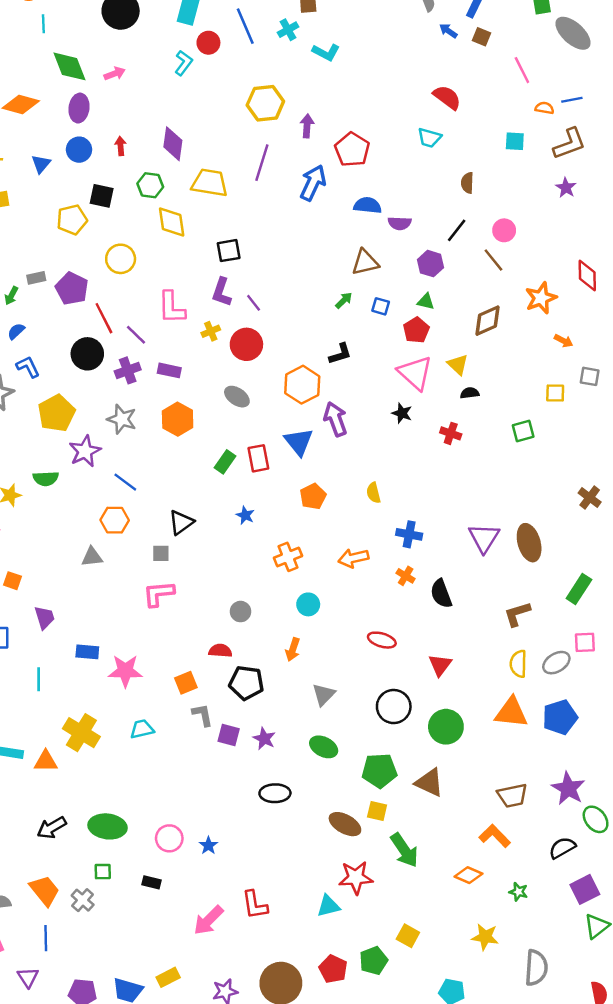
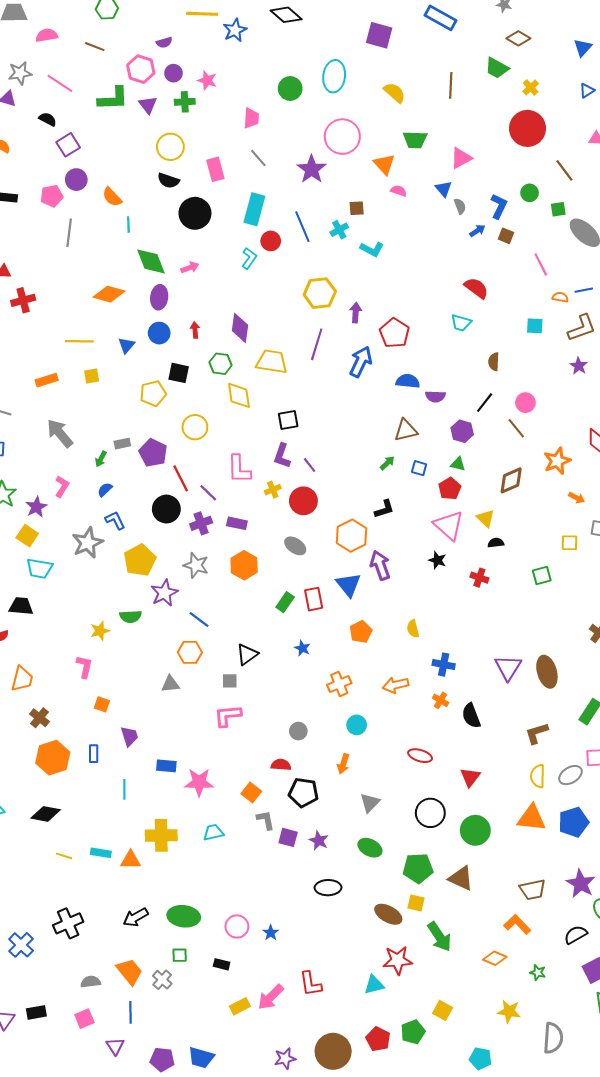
blue arrow: (448, 31) -> (477, 231), turned 112
orange square: (186, 683) -> (251, 792), turned -30
yellow cross: (81, 733) -> (161, 835), turned -32
yellow rectangle: (168, 977) -> (240, 1006), moved

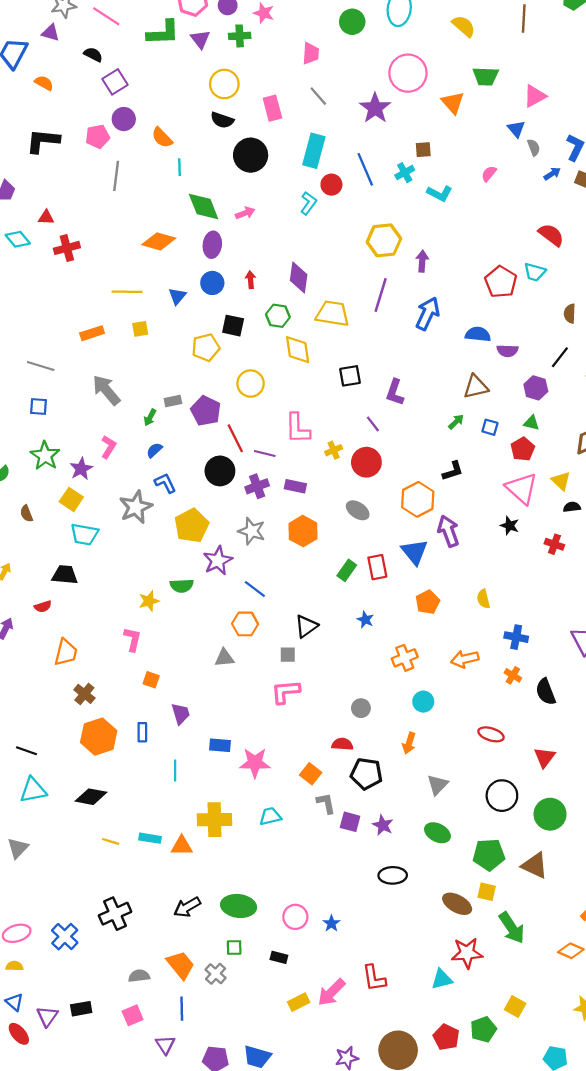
pink semicircle: (399, 191) -> (489, 174), moved, turned -70
red pentagon: (394, 333) -> (501, 282), moved
purple L-shape: (282, 456) -> (395, 392), moved
purple line: (208, 493) -> (265, 453), turned -30

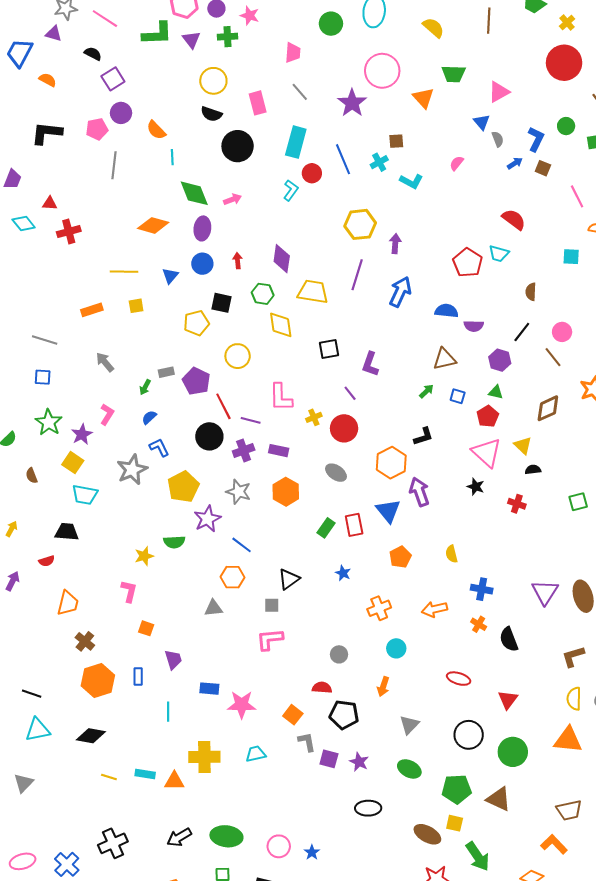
gray arrow: (106, 390) -> (105, 362), size x0.7

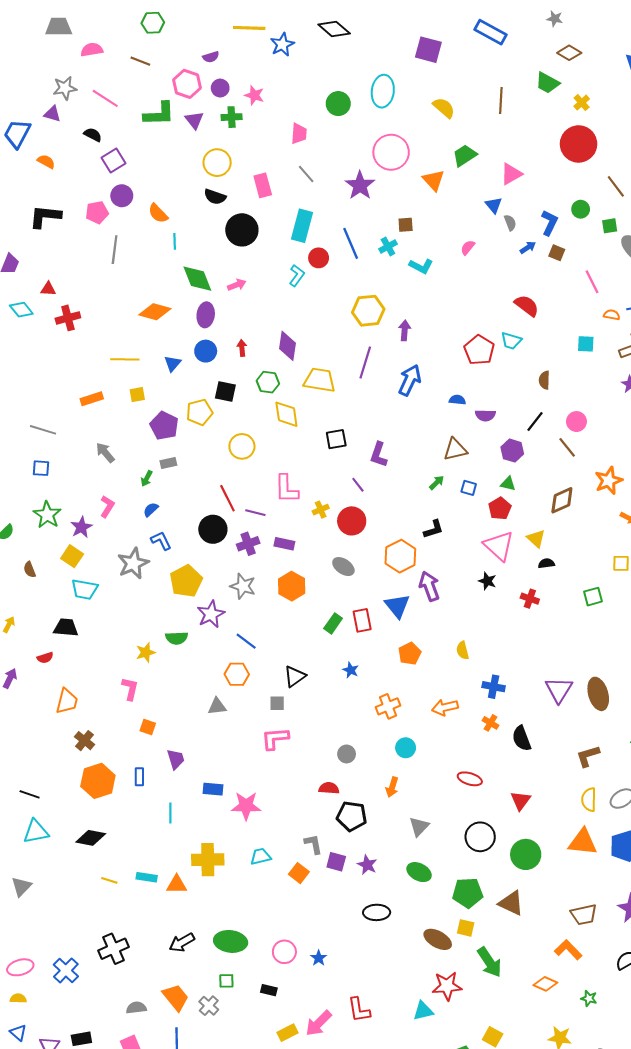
green trapezoid: (454, 74) -> (465, 155), turned 145
blue semicircle: (446, 311) -> (457, 400), size x0.7
purple pentagon: (196, 381) -> (164, 426), moved
orange square: (293, 715) -> (299, 873), moved

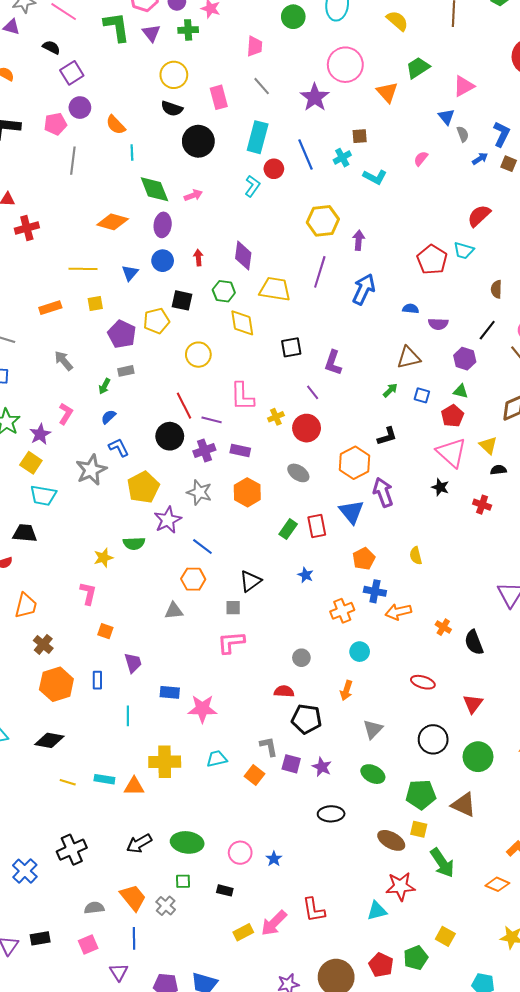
green L-shape: (159, 114) -> (117, 27), turned -96
red semicircle: (527, 306) -> (479, 216), turned -80
blue cross: (494, 687) -> (375, 591), moved

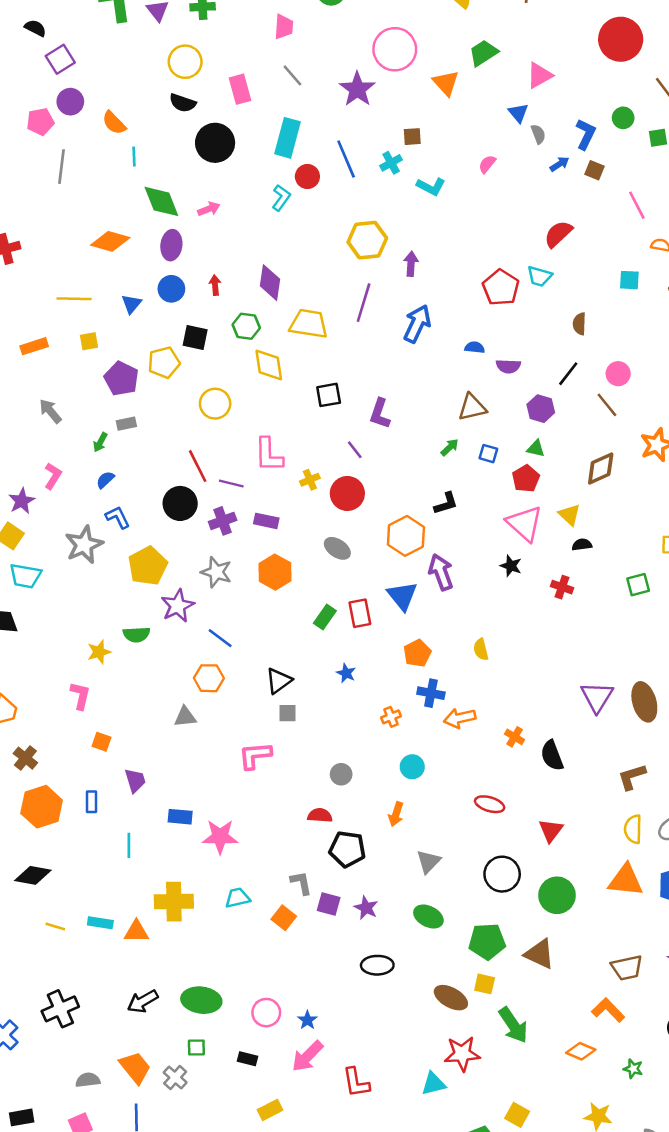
gray square: (233, 608) -> (287, 713), moved
orange cross: (342, 611) -> (391, 717), size x0.7
pink arrow: (274, 923) -> (307, 1056), moved

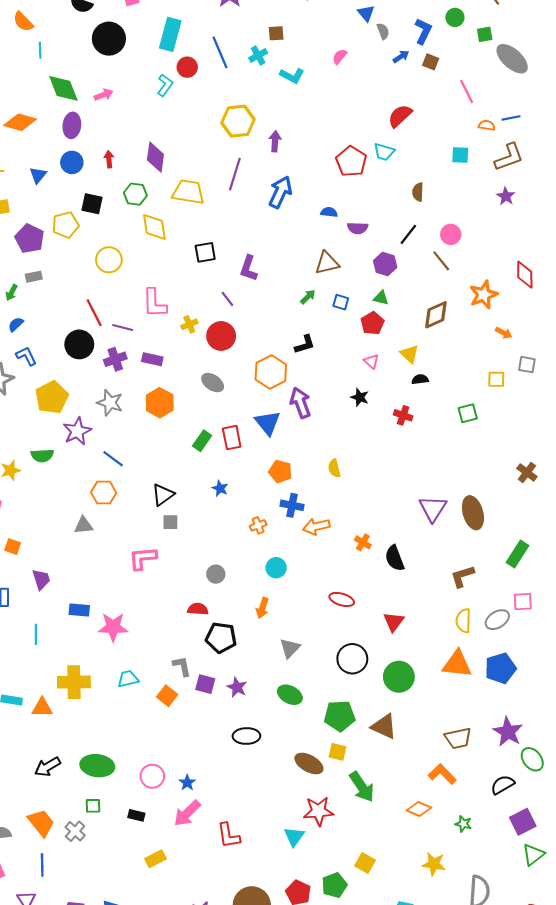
pink triangle: (525, 523) -> (371, 361), size x0.5
orange pentagon: (417, 653) -> (280, 471), turned -30
cyan triangle: (433, 1084) -> (294, 837), turned -40

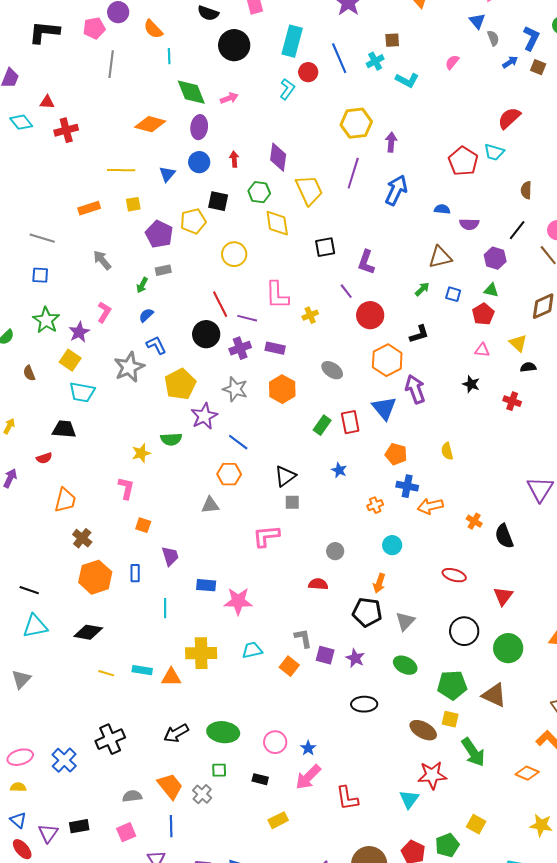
yellow trapezoid: (188, 192) -> (309, 190), turned 56
red circle: (221, 336) -> (370, 315), moved
pink triangle: (371, 361) -> (482, 350), turned -35
black pentagon: (221, 638) -> (367, 612), moved

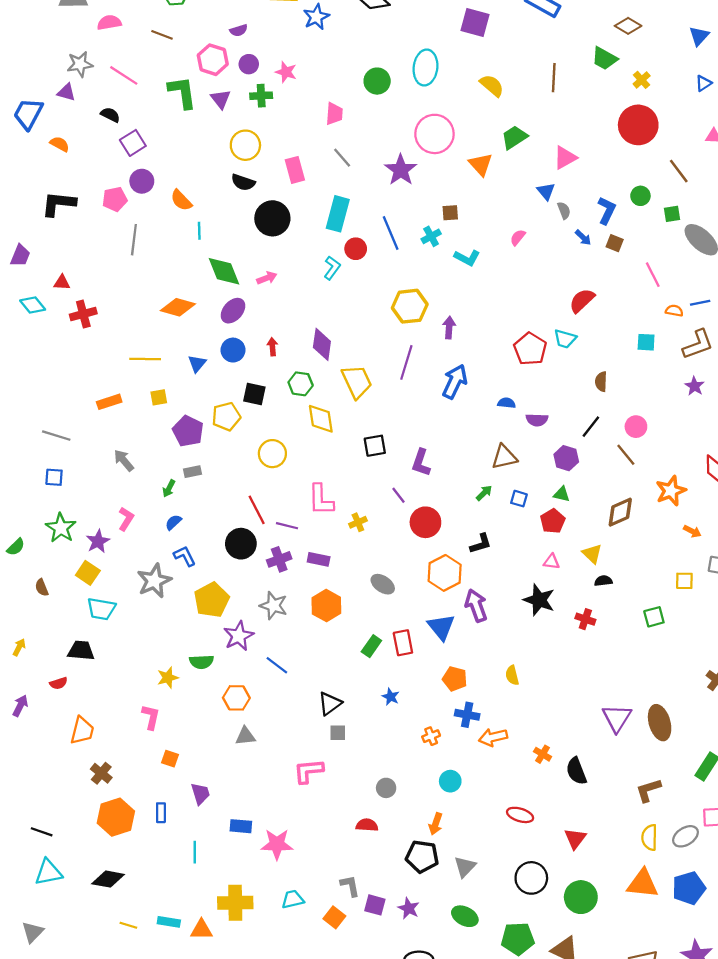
blue arrow: (510, 62) -> (583, 237), turned 77
purple ellipse: (199, 127) -> (233, 311), turned 35
black star: (471, 384) -> (539, 600), size x1.6
orange hexagon: (229, 474) -> (236, 698), moved

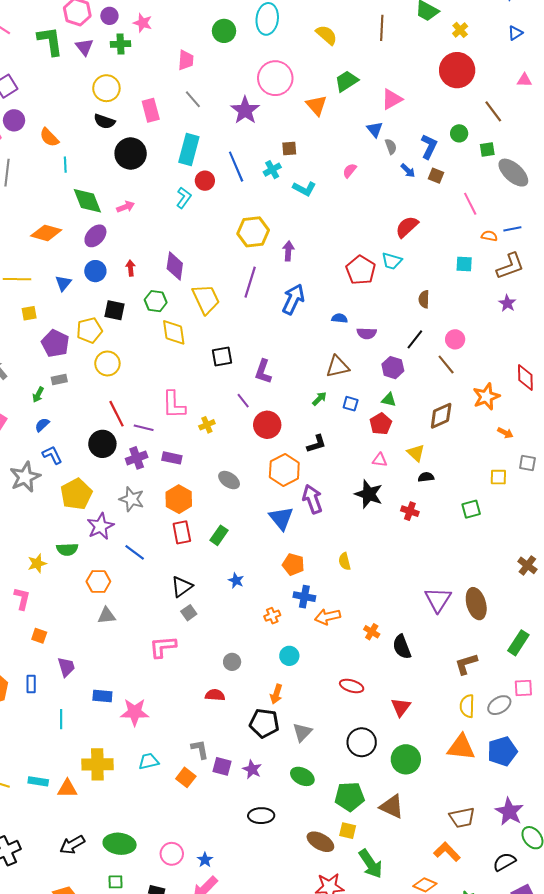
yellow circle: (272, 454) -> (107, 363), moved
red rectangle: (403, 643) -> (182, 532), moved
gray square: (338, 733) -> (189, 613), turned -35

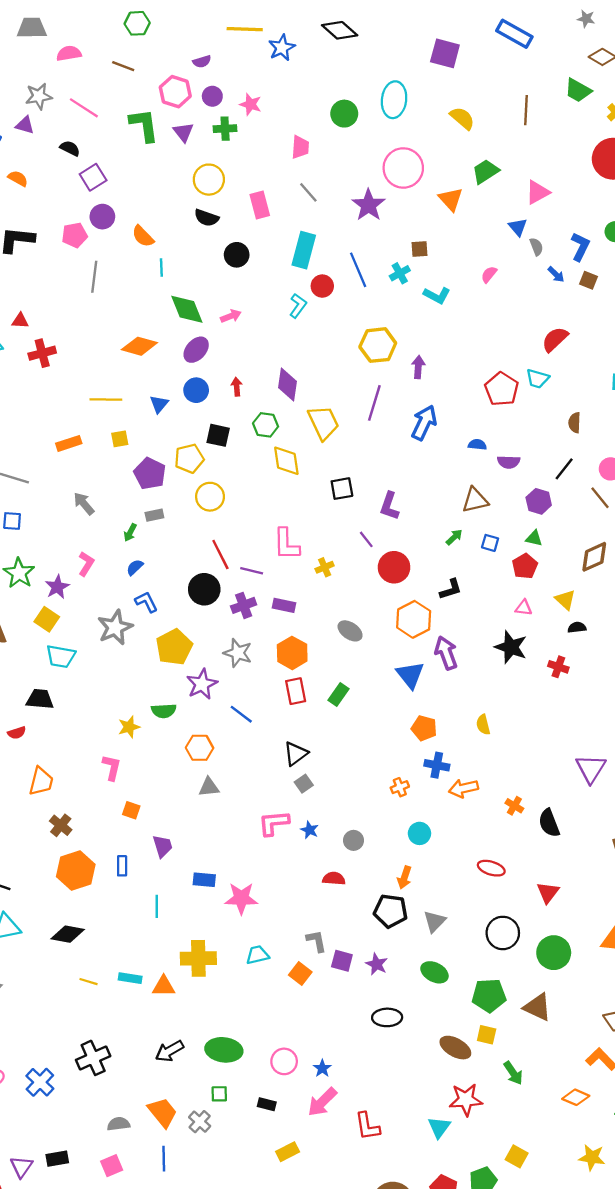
black circle: (131, 154) -> (237, 255), size x0.7
blue star: (236, 581) -> (310, 830), moved
green arrow: (371, 864) -> (513, 1073), size x0.7

